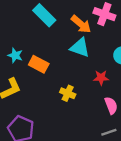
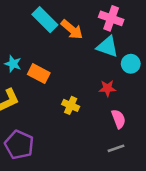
orange arrow: (81, 24) -> (72, 29), moved
cyan triangle: (80, 48) -> (107, 47), moved

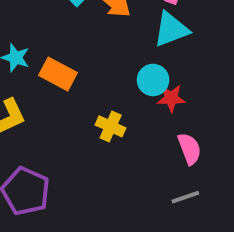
cyan triangle: (107, 47) -> (171, 29), turned -40
cyan circle: (131, 64) -> (153, 80), moved

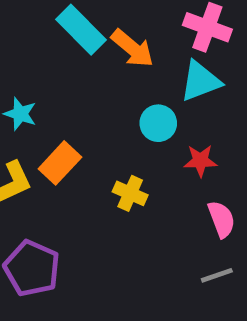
orange rectangle: (58, 74) -> (60, 163), moved, turned -75
cyan circle: (153, 80) -> (158, 123), moved

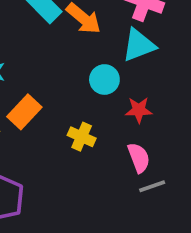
pink semicircle: (221, 219) -> (139, 158), moved
gray line: (217, 275) -> (152, 186), moved

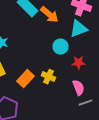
orange rectangle: (24, 112) -> (26, 79), moved

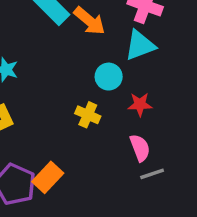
yellow cross: (48, 77) -> (88, 115), moved
orange rectangle: (26, 79) -> (48, 177), moved

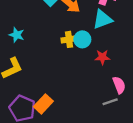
yellow cross: (88, 115) -> (69, 39), moved, turned -32
pink semicircle: (140, 148) -> (119, 85), moved

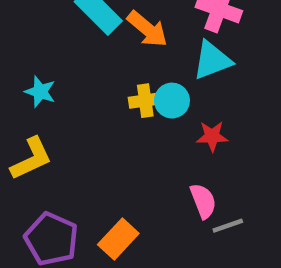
pink semicircle: (119, 85) -> (203, 201), moved
orange rectangle: (43, 104) -> (118, 239), moved

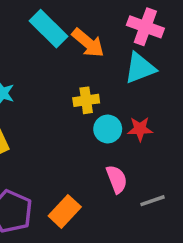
cyan circle: (172, 101) -> (108, 129), moved
pink semicircle: (203, 201) -> (117, 179), moved

